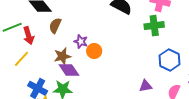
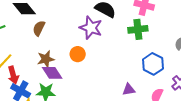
red arrow: (28, 36) -> (13, 75), moved
purple star: (81, 42) -> (91, 28), moved, size x1.6

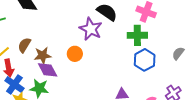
brown semicircle: (39, 28) -> (24, 45), moved
blue hexagon: (153, 64) -> (145, 60), moved

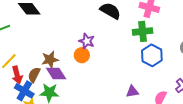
purple star: (91, 29) -> (87, 41), moved, size x0.7
brown semicircle: (24, 45) -> (34, 75), moved

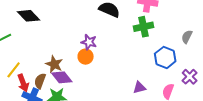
blue hexagon: (152, 55) -> (165, 57), moved
brown star: (50, 60) -> (54, 64), turned -30

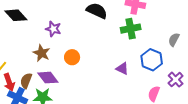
purple star: (89, 42) -> (53, 29), moved
brown star: (54, 64) -> (42, 53), moved
purple triangle: (139, 88) -> (122, 69), moved, turned 40

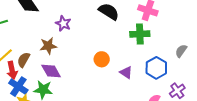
brown star: (42, 53) -> (48, 46), turned 30
orange circle: (72, 57) -> (102, 59), moved
brown semicircle: (26, 81) -> (24, 60), moved

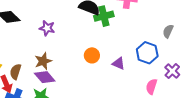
green cross: (140, 34) -> (104, 16), moved
brown star: (48, 46) -> (43, 61), moved

